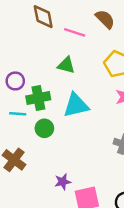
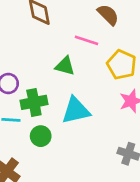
pink line: (75, 32) -> (87, 40), moved

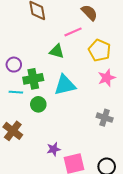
pink line: (87, 40) -> (73, 32), turned -42

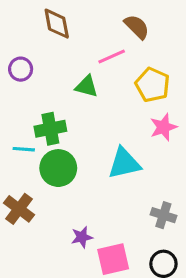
purple circle: (14, 65) -> (21, 69), moved
cyan triangle: (65, 85) -> (124, 163), moved
green circle: (38, 104) -> (58, 168), size x1.5
gray cross: (105, 118) -> (163, 215), moved

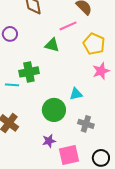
cyan triangle: (124, 163) -> (76, 94), size x0.6
green circle: (58, 168) -> (54, 110), moved
gray cross: (163, 215) -> (86, 124), moved

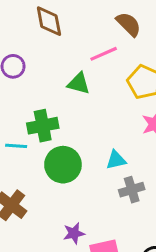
green circle: (54, 110) -> (63, 165), moved
gray cross: (86, 124) -> (132, 190), moved, turned -35

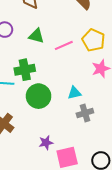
pink line: (104, 54) -> (64, 45), moved
green triangle: (79, 84) -> (36, 36), moved

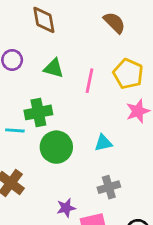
pink line: (64, 45) -> (89, 81), turned -54
gray cross: (85, 113) -> (109, 187), moved

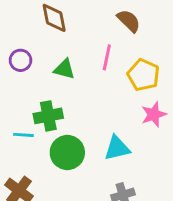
pink line: (89, 81) -> (107, 57), moved
cyan triangle: (103, 143) -> (117, 148), size x1.4

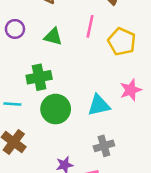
pink star: (154, 114) -> (131, 90), moved
cyan line: (23, 135) -> (12, 104), moved

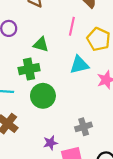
green triangle: (53, 37) -> (41, 44), moved
cyan triangle: (99, 105) -> (79, 65), moved

